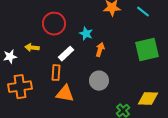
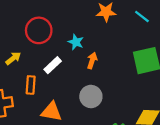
yellow arrow: (32, 48) -> (13, 58), turned 136
orange rectangle: (56, 73) -> (31, 85), moved

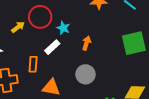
cyan star: (76, 42) -> (63, 28), moved
yellow arrow: (13, 58) -> (18, 27), moved

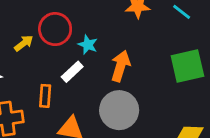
orange arrow: (87, 43) -> (121, 66), size x1.5
gray circle: (85, 74) -> (119, 110), size x1.4

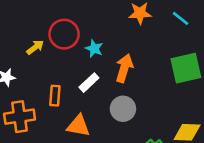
white rectangle: (72, 72) -> (89, 83), moved
gray circle: (119, 110) -> (123, 109), size x0.7

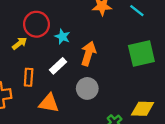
yellow arrow: (35, 47) -> (20, 43), moved

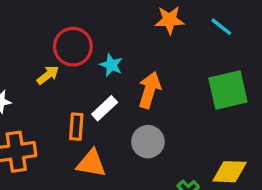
orange rectangle: (29, 77) -> (76, 127), moved

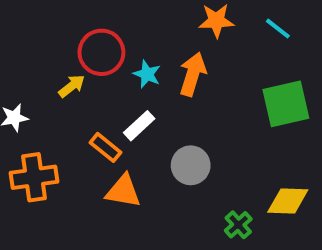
orange arrow: (150, 90) -> (193, 74), moved
orange rectangle: (76, 127) -> (105, 147), turned -55

